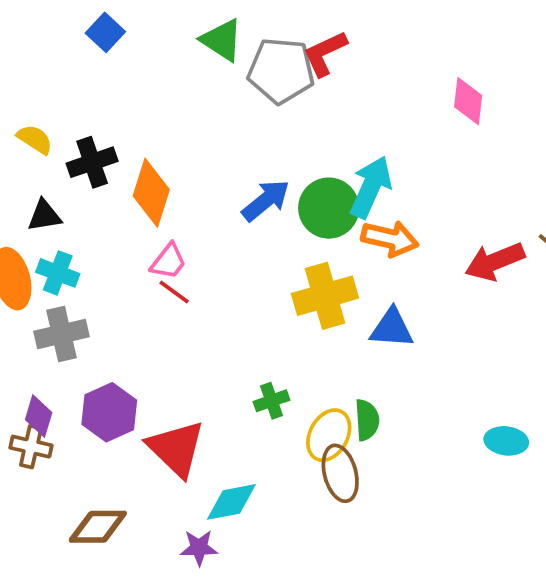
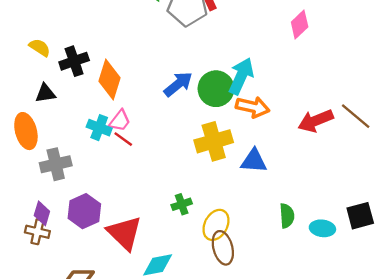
pink diamond: (468, 101) -> (300, 25), turned 40
cyan cross: (58, 273) -> (99, 128), moved
green semicircle: (367, 420) -> (287, 216), moved

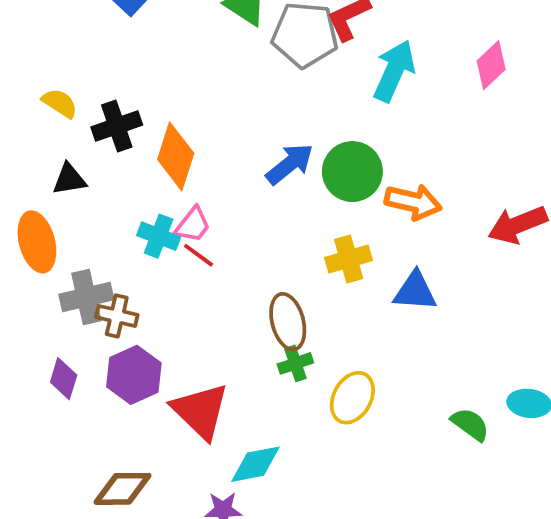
cyan arrow: (241, 76) -> (394, 71), moved
yellow cross: (214, 141) -> (349, 259), size x0.7
green semicircle: (287, 216) -> (470, 424), moved, turned -50
brown cross: (37, 232) -> (117, 316), moved
brown ellipse: (223, 248) -> (288, 322), moved

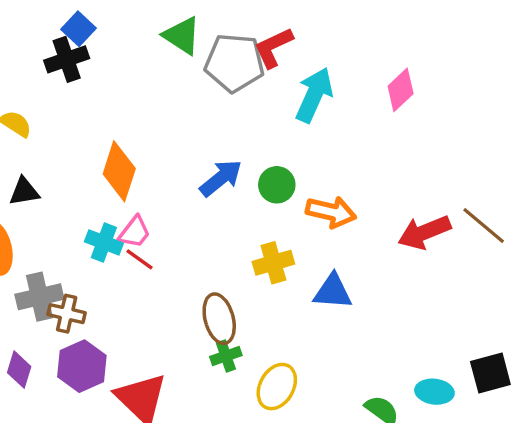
black cross: (117, 126) -> (67, 59), moved
green circle: (352, 172) -> (277, 185), size x0.7

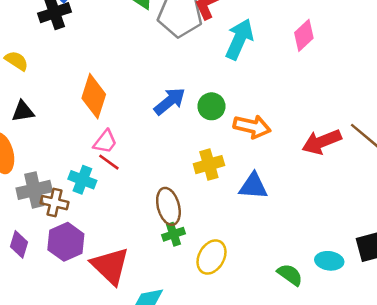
cyan cross: (104, 242) -> (82, 180), moved

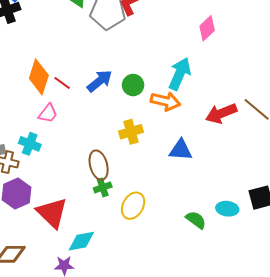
cyan arrow: (239, 39) -> (180, 74), moved
red line: (109, 162) -> (62, 83), moved
blue triangle: (253, 186) -> (181, 150), moved

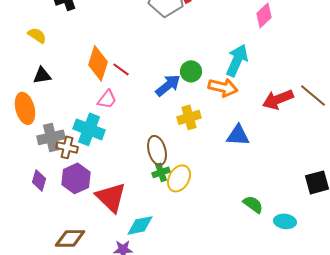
blue arrow: (100, 81) -> (168, 85), moved
cyan cross: (30, 144) -> (89, 129), size x1.4
yellow ellipse: (133, 206) -> (179, 178), moved
cyan ellipse: (227, 209) -> (285, 221), moved

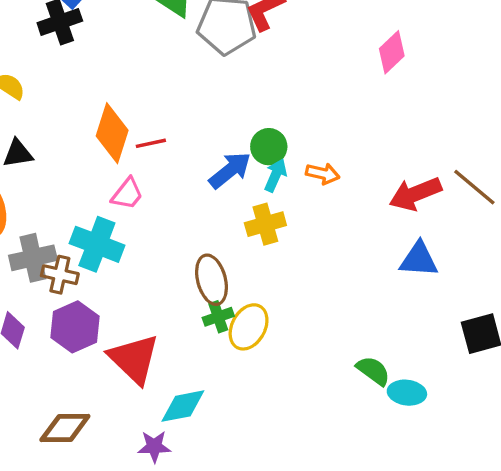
cyan arrow: (237, 60) -> (276, 175), moved, size x0.6
red line: (121, 69) -> (151, 143), turned -48
orange arrow: (223, 87) -> (323, 174), size x0.7
blue triangle: (238, 135) -> (419, 260), moved
cyan ellipse: (285, 221) -> (407, 393), moved

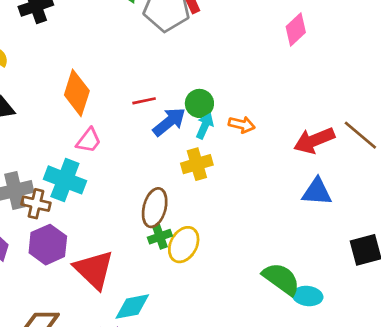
red line: (151, 143) -> (144, 101), moved
brown ellipse: (211, 280) -> (155, 208), turned 30
green semicircle: (373, 371) -> (281, 279), size x1.4

